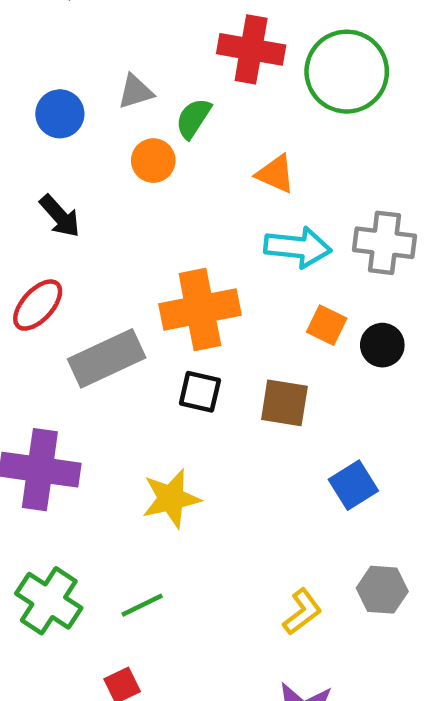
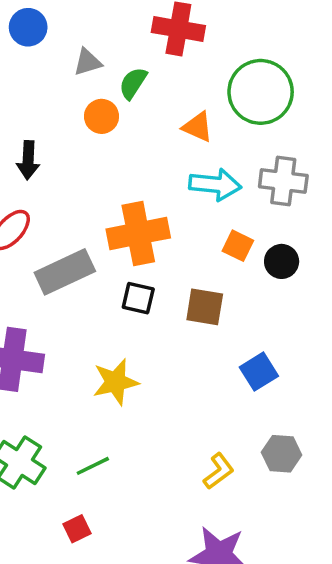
green circle: (347, 72) -> (261, 92), moved
blue circle: (60, 114) -> (28, 27), moved
black arrow: (60, 216) -> (28, 160), turned 45

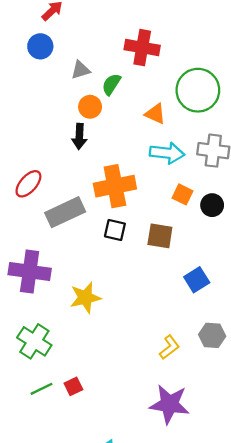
black arrow: (28, 160) -> (79, 136), moved
yellow star: (116, 382) -> (85, 298), moved
green line: (93, 466) -> (41, 389), moved

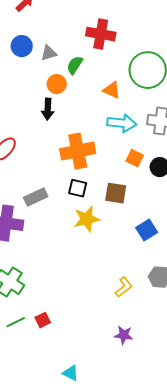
blue circle: (40, 46) -> (22, 46), moved
gray rectangle: (65, 212) -> (36, 197), moved, size x0.7
yellow star: (85, 298) -> (87, 219), moved
purple star: (169, 404) -> (124, 335), size x0.6

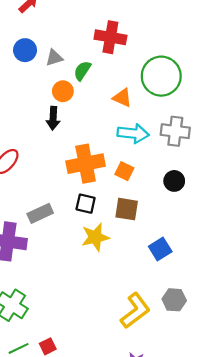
orange square: (135, 158) -> (124, 171), moved
yellow L-shape: (124, 287) -> (135, 311), size x1.6

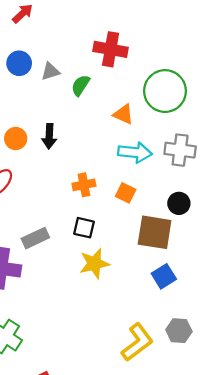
orange circle: (63, 91) -> (16, 139), moved
orange cross: (86, 164) -> (84, 185), size x0.6
brown square: (127, 209) -> (155, 232), moved, size x1.4

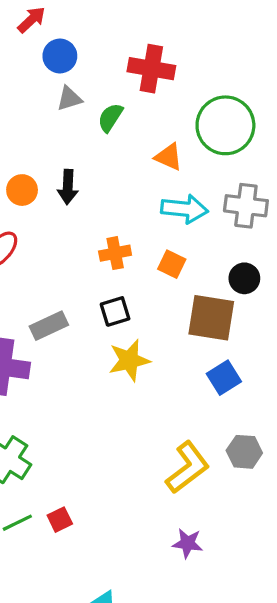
blue circle: (19, 63) -> (60, 56), moved
black square: (84, 228) -> (115, 311), turned -30

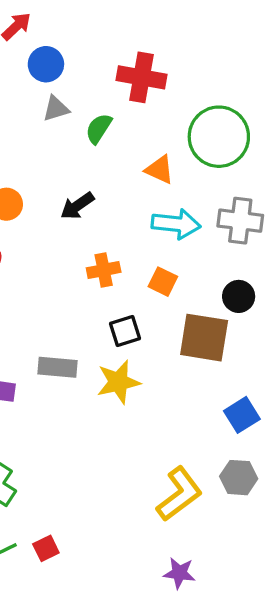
black arrow: (68, 187) -> (77, 206), moved, turned 52
black square: (115, 311) -> (125, 331), moved
gray rectangle: (49, 326) -> (57, 367), moved, turned 30
blue square: (224, 378) -> (242, 415), moved

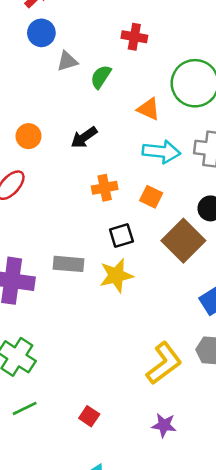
blue circle: (46, 64) -> (41, 33), moved
red cross: (141, 77) -> (134, 37), size x0.7
brown square: (204, 338) -> (183, 241), turned 36
red square: (46, 548) -> (89, 416), moved, turned -30

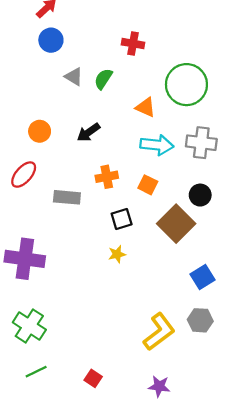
gray triangle: (67, 61) -> (74, 77), moved, turned 48
gray rectangle: (69, 264) -> (67, 197), moved
yellow star: (116, 276) -> (117, 254), size x0.6

